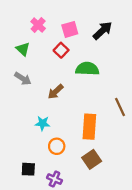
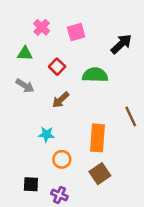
black arrow: (103, 31) -> (121, 44), moved
green triangle: (23, 49) -> (25, 54), turned -40
red square: (61, 50) -> (57, 67), moved

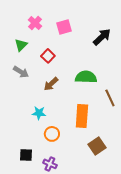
green triangle: (25, 54) -> (21, 45), turned -48
green semicircle: (95, 75) -> (86, 77), moved
brown square: (100, 174) -> (97, 146), moved

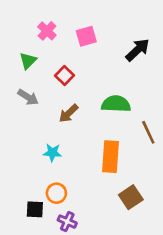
orange circle: (52, 134) -> (56, 193), moved

